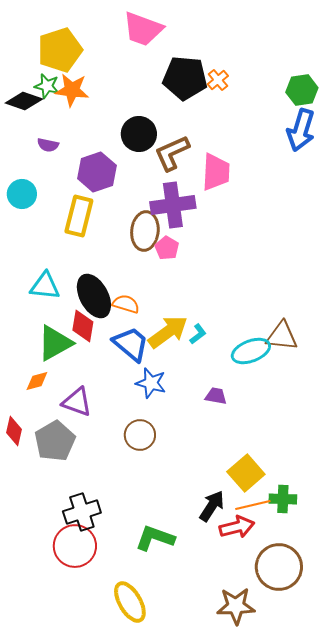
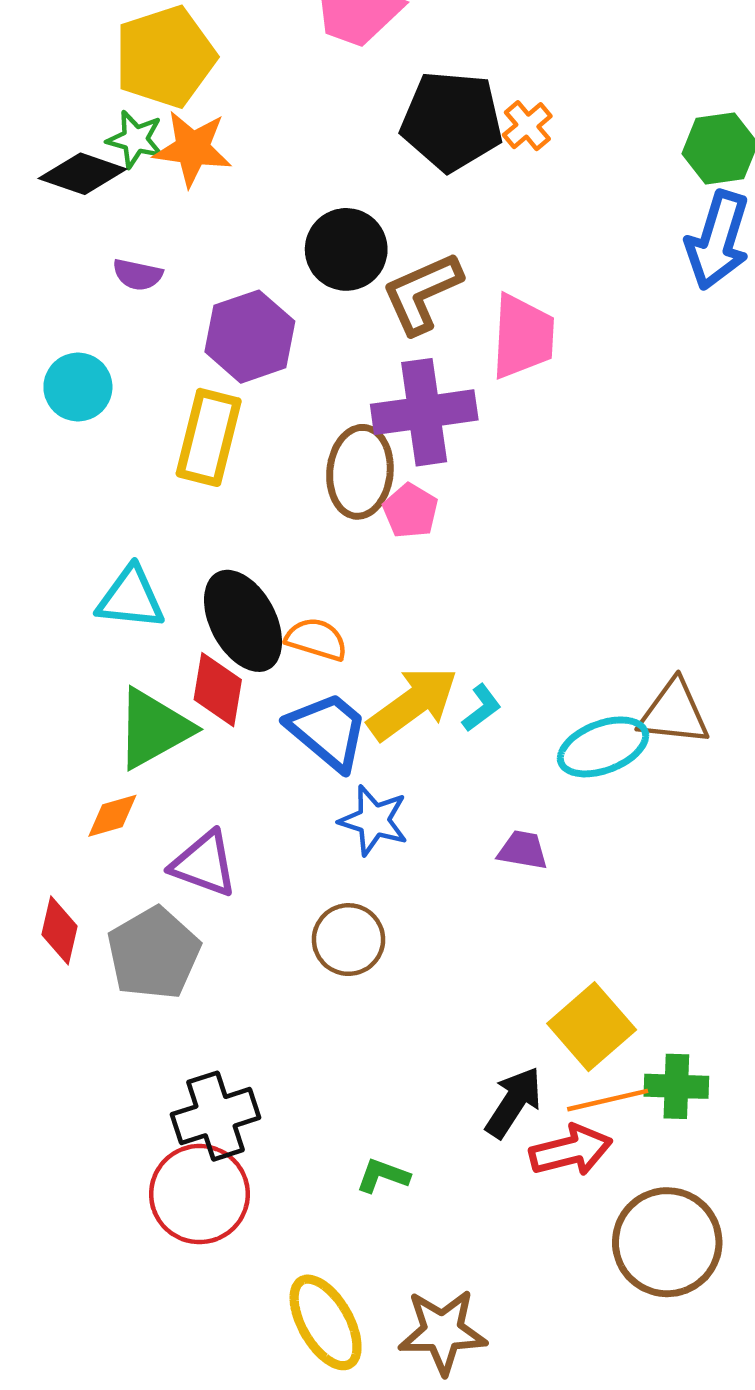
green L-shape: (155, 538) -> (383, 1176), size x0.6
brown star: (236, 606) -> (443, 1332), moved

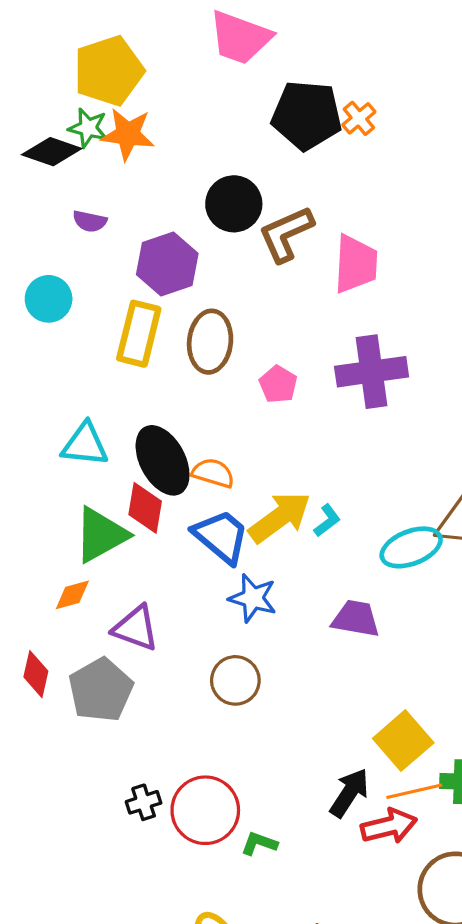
purple cross: (424, 412) -> (372, 372), moved
brown ellipse: (360, 472) -> (210, 342), moved
purple trapezoid: (523, 850) -> (356, 619), size x1.4
black cross: (216, 1116) -> (144, 802), size x0.6
red circle: (199, 1194) -> (205, 810), moved

